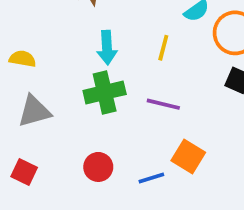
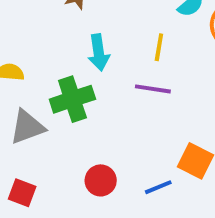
green cross: (105, 92) -> (72, 99), moved
purple line: (163, 104) -> (153, 89), moved

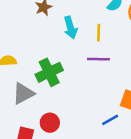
cyan arrow: (99, 52) -> (70, 28), moved
red circle: (101, 180) -> (50, 123), moved

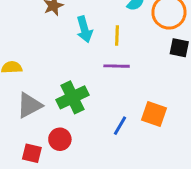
green cross: (49, 72) -> (72, 97), moved
blue line: (110, 120) -> (120, 126), moved, turned -30

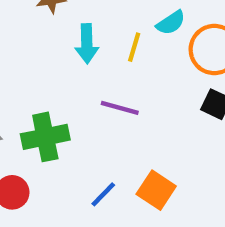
yellow line: (117, 35) -> (134, 47), moved

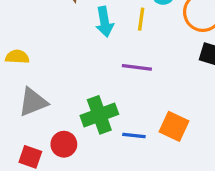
green cross: (45, 137) -> (99, 115), moved
blue line: (103, 194) -> (134, 136), turned 60

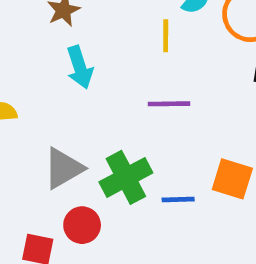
cyan arrow: (104, 22) -> (80, 67), moved
gray triangle: (33, 102) -> (63, 168), moved

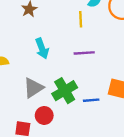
cyan arrow: (80, 67) -> (42, 48), moved

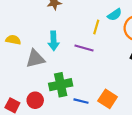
purple line: (84, 53) -> (84, 48), moved
gray triangle: (33, 88) -> (35, 59), moved

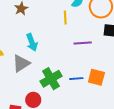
purple line: (84, 48) -> (83, 43), moved
blue line: (81, 101) -> (76, 79), moved

